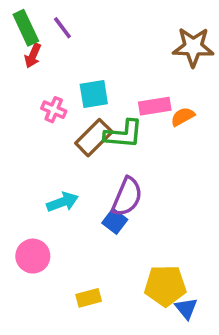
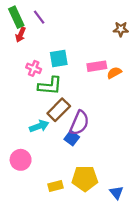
brown star: (193, 47) -> (121, 29), size x0.6
green L-shape: (123, 134) -> (50, 86), moved
brown rectangle: (94, 138) -> (59, 110), moved
yellow pentagon: (165, 286) -> (85, 178), moved

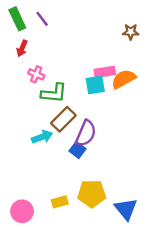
red arrow: (21, 35) -> (22, 48), moved
cyan square: (59, 59) -> (95, 85), moved
orange semicircle: (114, 73) -> (124, 79), size x1.5
pink circle: (21, 160) -> (22, 211), moved
blue triangle: (116, 193) -> (126, 209), size x1.5

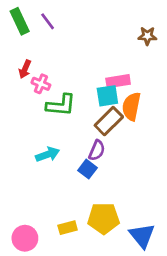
red arrow: (22, 48) -> (25, 69), moved
orange semicircle: (124, 79) -> (131, 106), moved, turned -50
brown rectangle: (63, 119) -> (109, 121), moved
purple semicircle: (86, 133) -> (97, 150), size x0.7

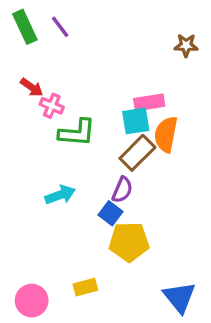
red arrow: (25, 69) -> (32, 87), turned -78
yellow pentagon: (103, 218) -> (129, 242), moved

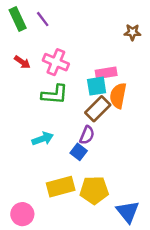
pink cross: (52, 106) -> (56, 62), moved, size x1.5
yellow pentagon: (129, 242) -> (94, 190), moved
yellow rectangle: (85, 287) -> (61, 187), moved, size x1.6

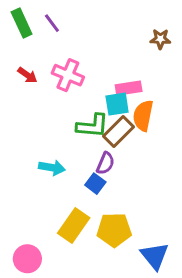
green L-shape: (55, 94) -> (92, 126), moved
cyan arrow: (43, 139) -> (52, 168), turned 30
yellow rectangle: (61, 187) -> (74, 225), turned -40

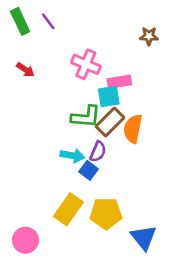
pink cross: (68, 75) -> (86, 64), moved
orange semicircle: (143, 116) -> (133, 129), moved
cyan arrow: (52, 168) -> (72, 156), moved

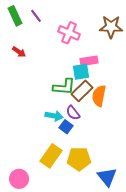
brown star: (149, 36) -> (111, 27), size x1.6
pink cross: (86, 64) -> (69, 33), moved
purple semicircle: (98, 152) -> (73, 113), turned 119

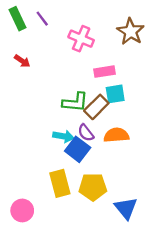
brown star: (111, 27) -> (131, 32), turned 30
cyan square: (81, 72) -> (115, 94), moved
orange semicircle: (99, 96) -> (116, 135), moved, turned 75
blue square: (66, 127) -> (78, 149), size x1.5
yellow rectangle: (51, 156) -> (60, 183), turned -50

